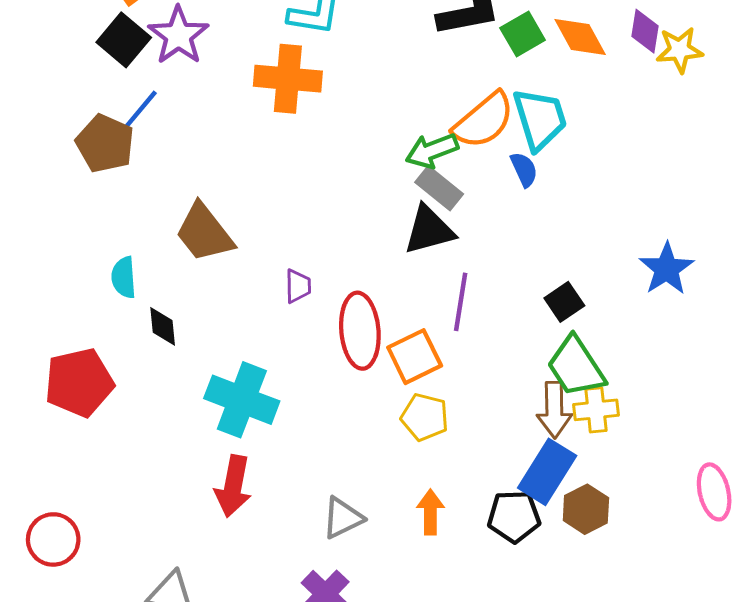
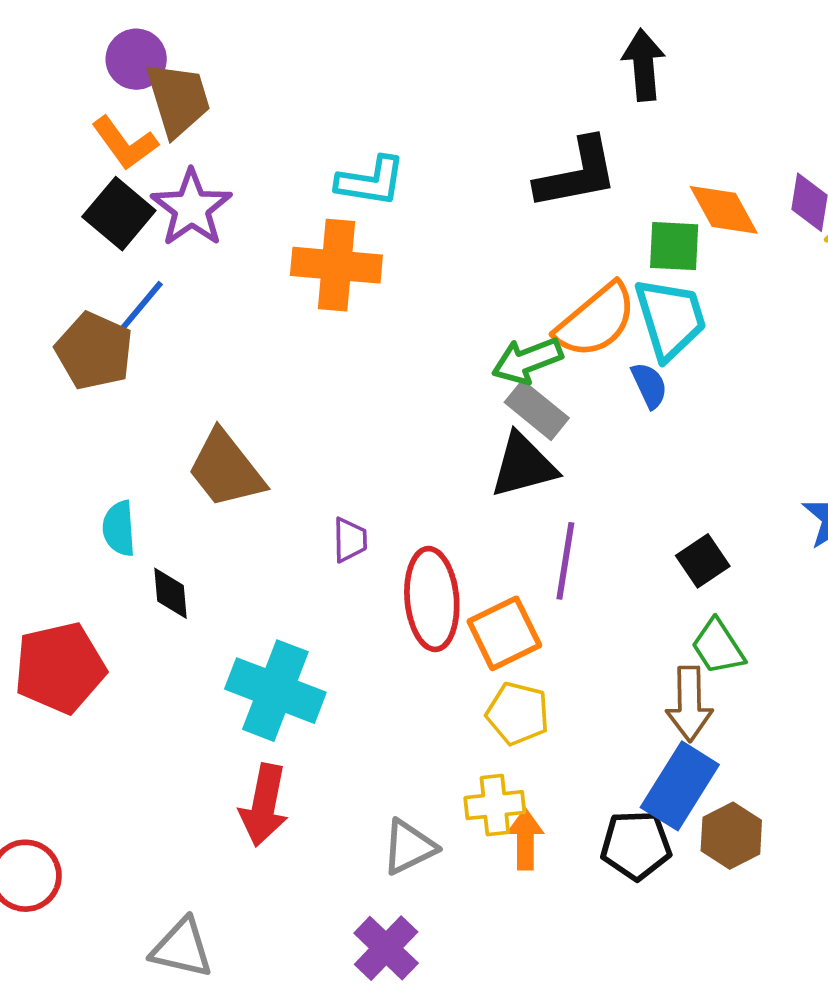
green square: (523, 34) -> (674, 246), moved, turned 33
green trapezoid: (576, 367) -> (718, 647), size x0.7
yellow cross: (596, 410) -> (495, 805), moved

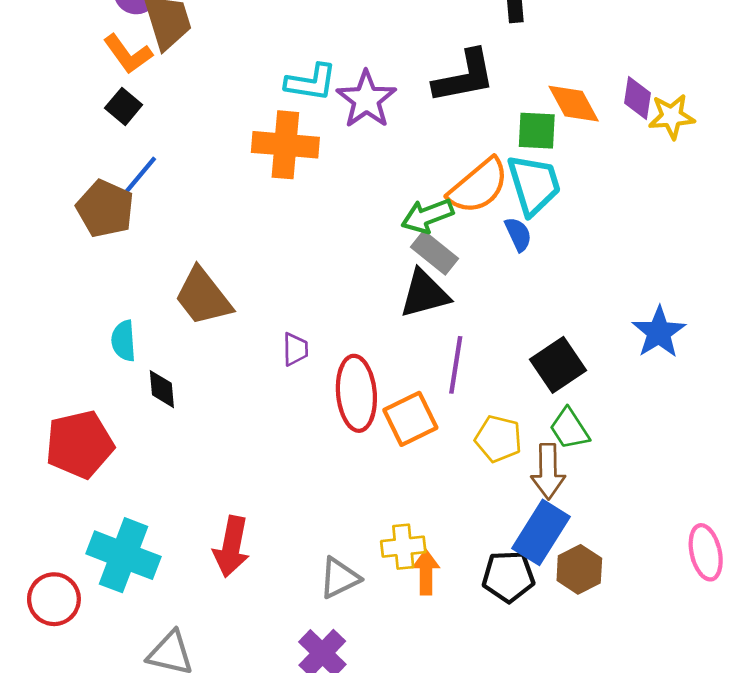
purple star: (191, 208) -> (366, 99), moved
black square: (119, 214) -> (124, 106), size x0.7
black square: (703, 561) -> (558, 365), size x1.4
cyan cross: (275, 691) -> (124, 555), moved
yellow pentagon: (518, 713) -> (498, 439), moved

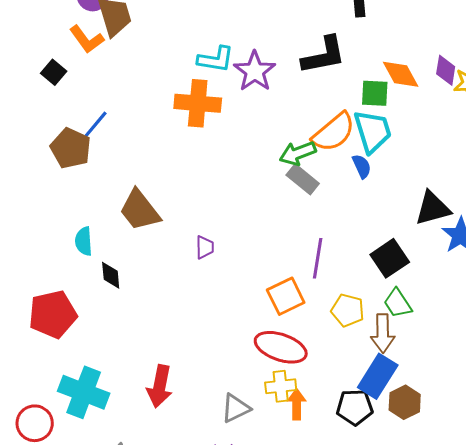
black square: (124, 106) -> (54, 72), moved
black triangle: (425, 294) -> (433, 208), moved
red ellipse: (356, 393) -> (281, 347), moved, turned -66

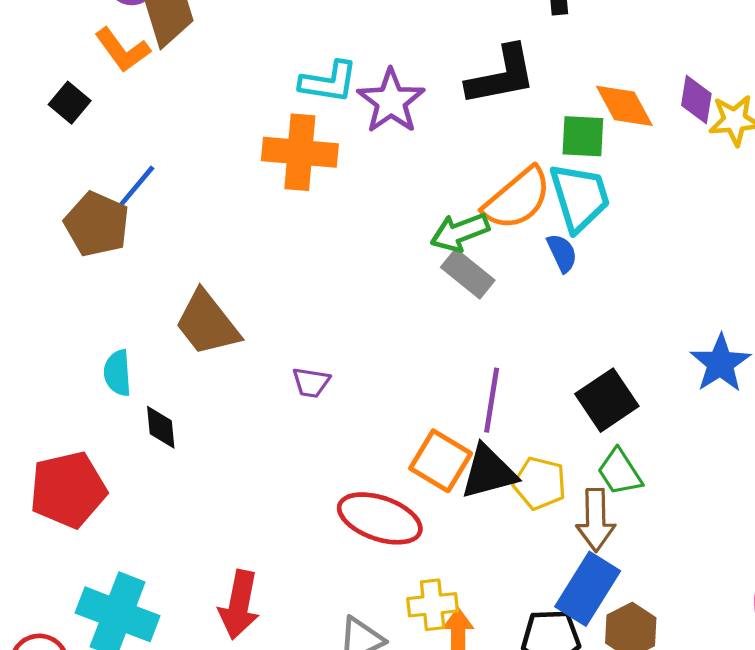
black triangle: (433, 208) -> (489, 472), moved
purple trapezoid: (205, 247) -> (311, 382), turned 100
orange square: (286, 296) -> (441, 461), turned -33
red ellipse: (281, 347) -> (380, 518), moved

